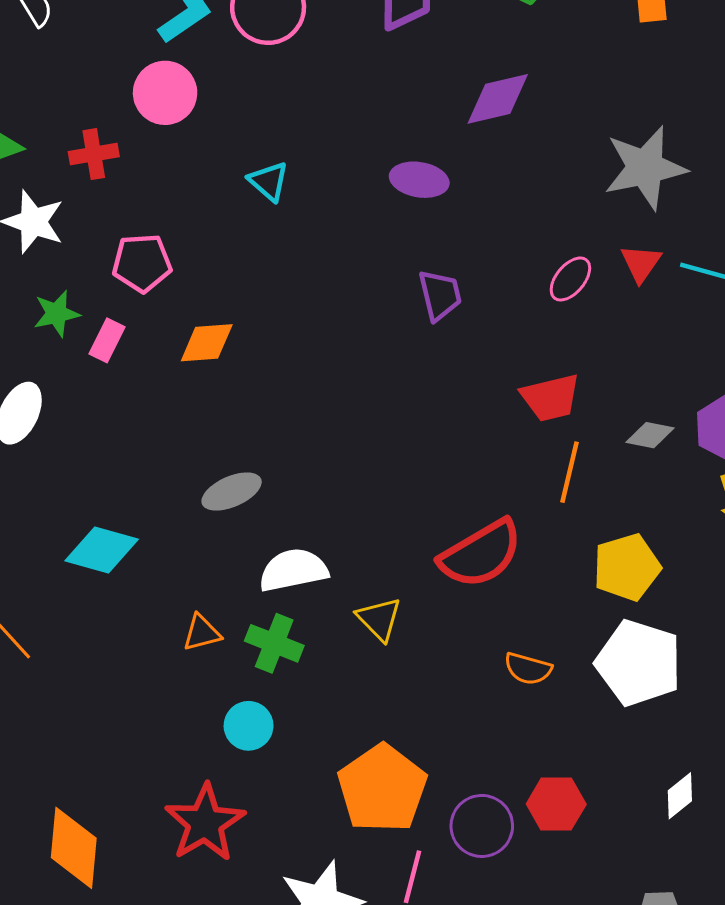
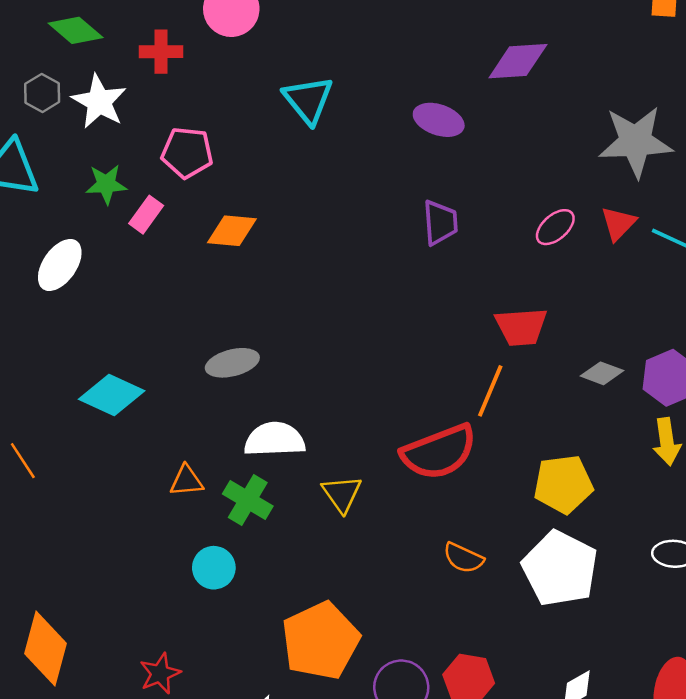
cyan triangle: (269, 181) -> (308, 100), size x1.4
orange line: (570, 472) -> (490, 391), moved
red star: (205, 823) -> (160, 673), moved, size x0.6

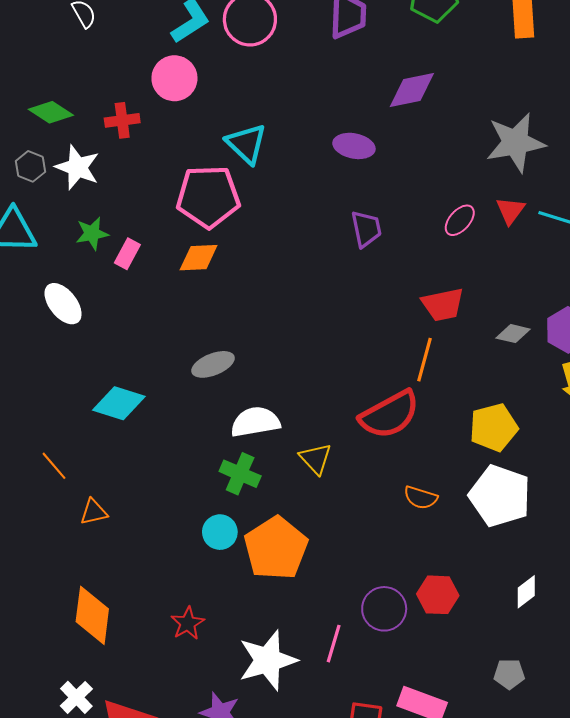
pink pentagon: (187, 153) -> (208, 197), moved, size x1.5
white ellipse: (60, 265) -> (63, 304), turned -66
orange triangle: (187, 481) -> (94, 512), moved
orange pentagon: (321, 641) -> (276, 548), moved

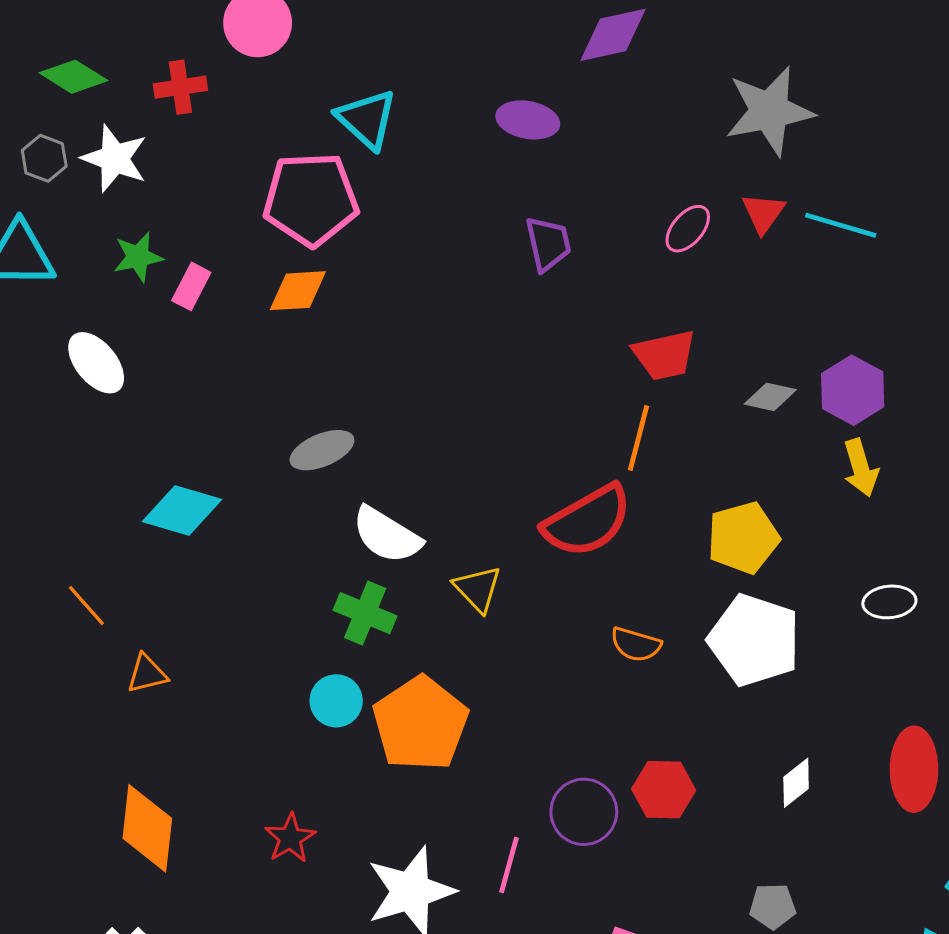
white semicircle: (255, 422) -> (387, 535), turned -138

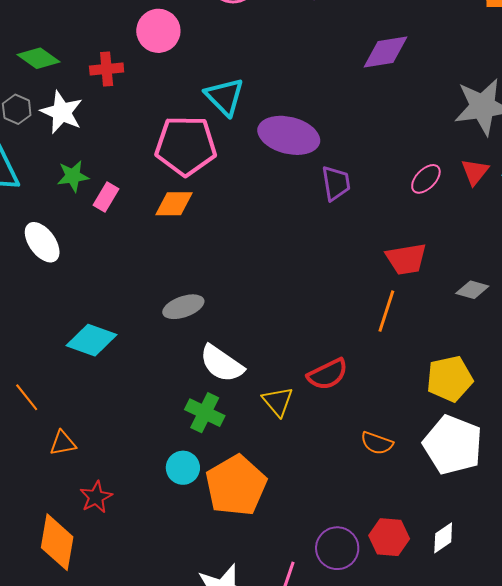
purple ellipse: (528, 120) -> (289, 135), moved, size x1.5
red semicircle: (587, 521) -> (328, 374), moved, size x0.7
white diamond: (796, 783) -> (443, 538), moved
red star: (290, 838) -> (96, 497), moved

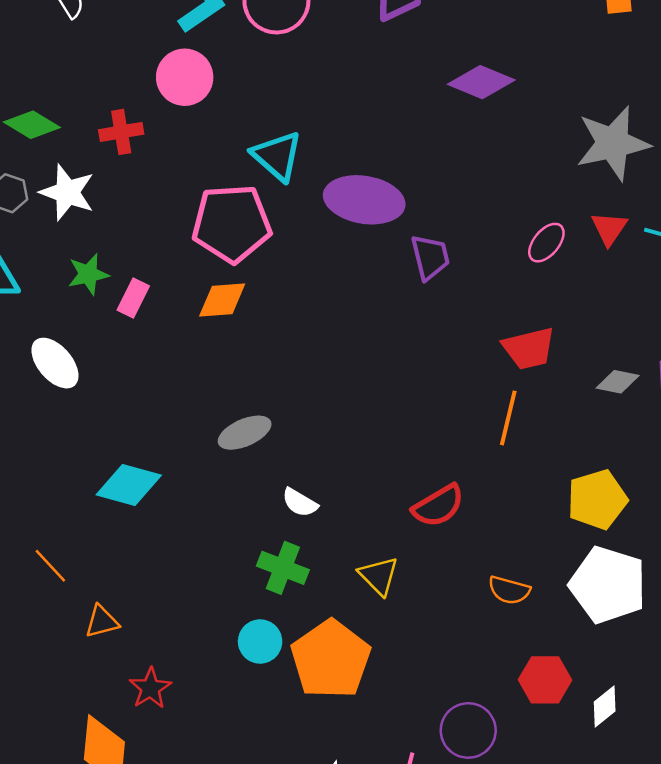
purple diamond: (385, 52) -> (481, 82), turned 36
white semicircle: (222, 364) -> (300, 503), size x0.6
yellow triangle: (278, 401) -> (379, 576), moved
red hexagon: (389, 537) -> (545, 680), moved

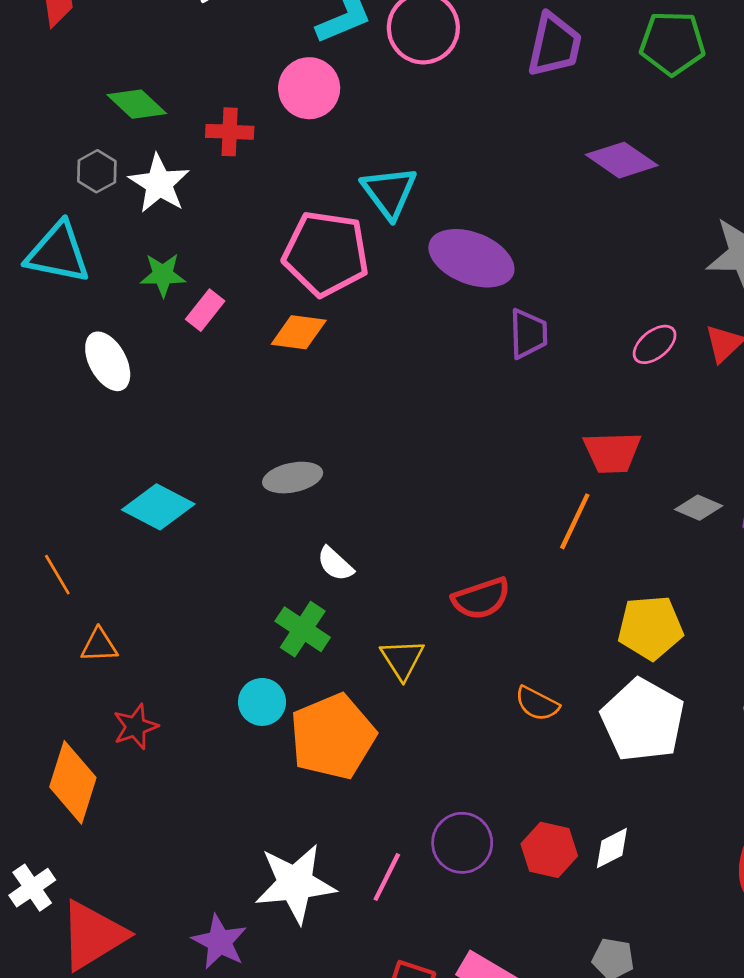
red hexagon: (545, 680) -> (549, 850), moved

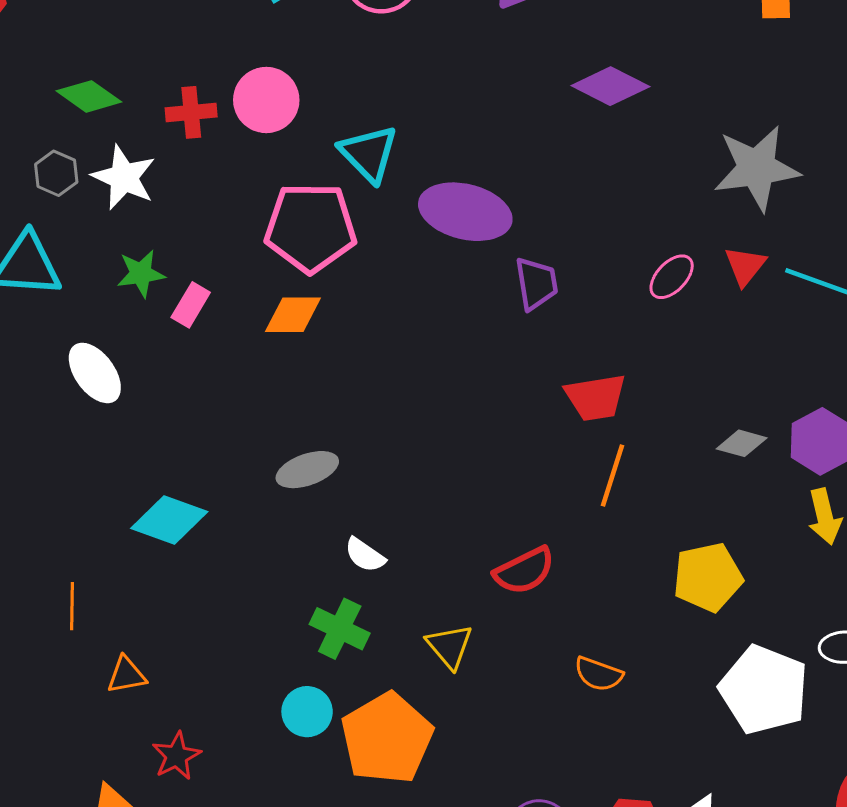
pink circle: (309, 88) -> (266, 100), moved
red trapezoid: (612, 452) -> (596, 397), moved
orange line: (57, 575) -> (72, 606), turned 39
white pentagon: (643, 720) -> (764, 690), moved

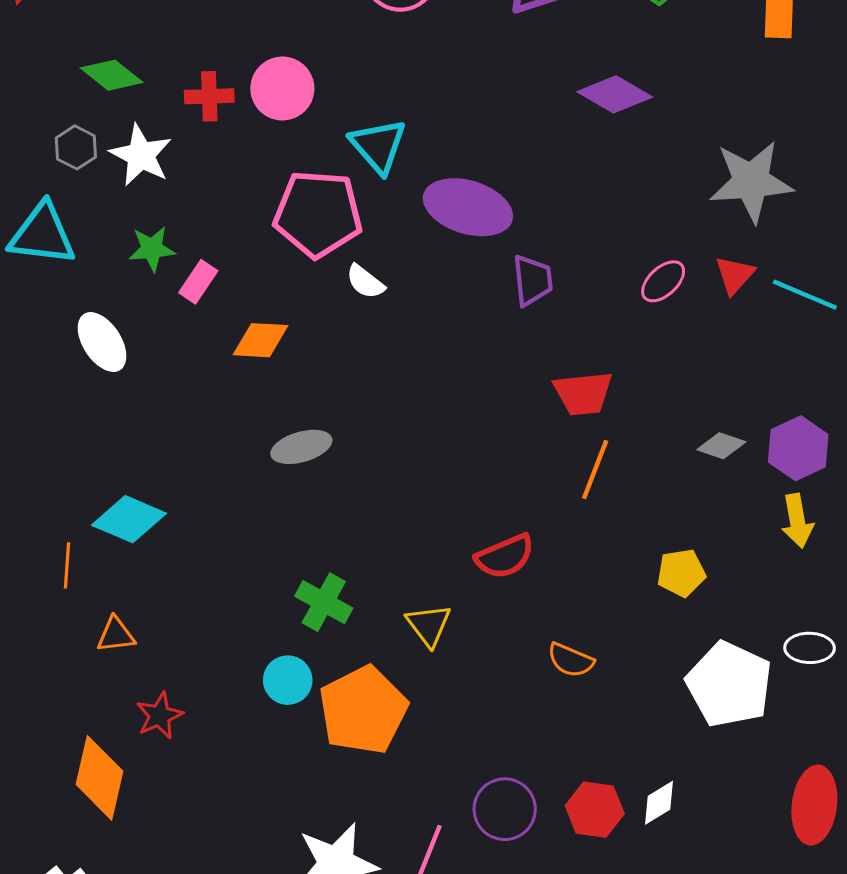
orange diamond: (293, 315) -> (260, 340), moved
cyan diamond: (169, 520) -> (129, 519), moved
white semicircle: (365, 555) -> (365, 282), moved
yellow pentagon: (708, 577) -> (681, 573), size x0.7

